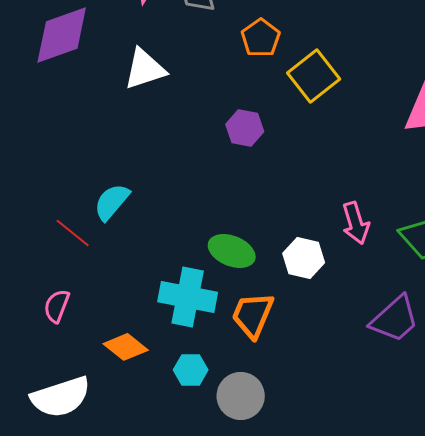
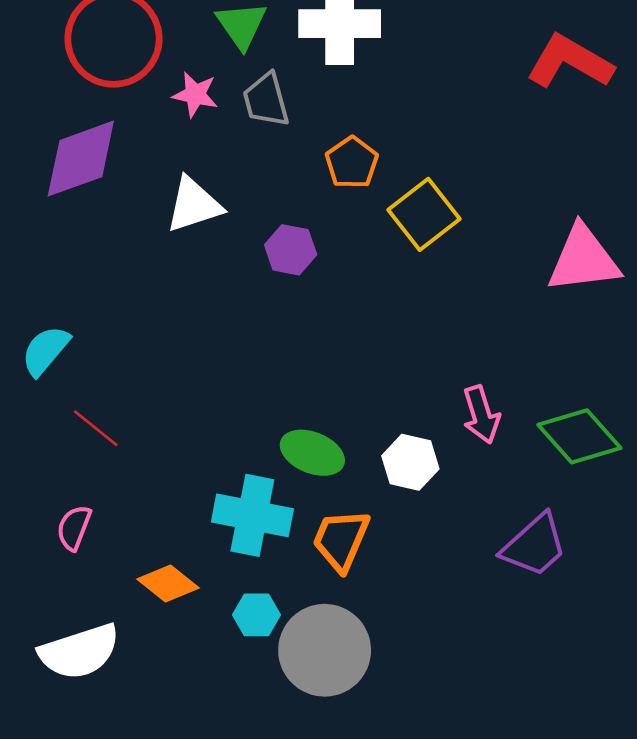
purple hexagon: (245, 128) -> (291, 250), moved
cyan semicircle: (112, 202) -> (45, 351), moved
gray circle: (241, 396) -> (325, 650), size x1.4

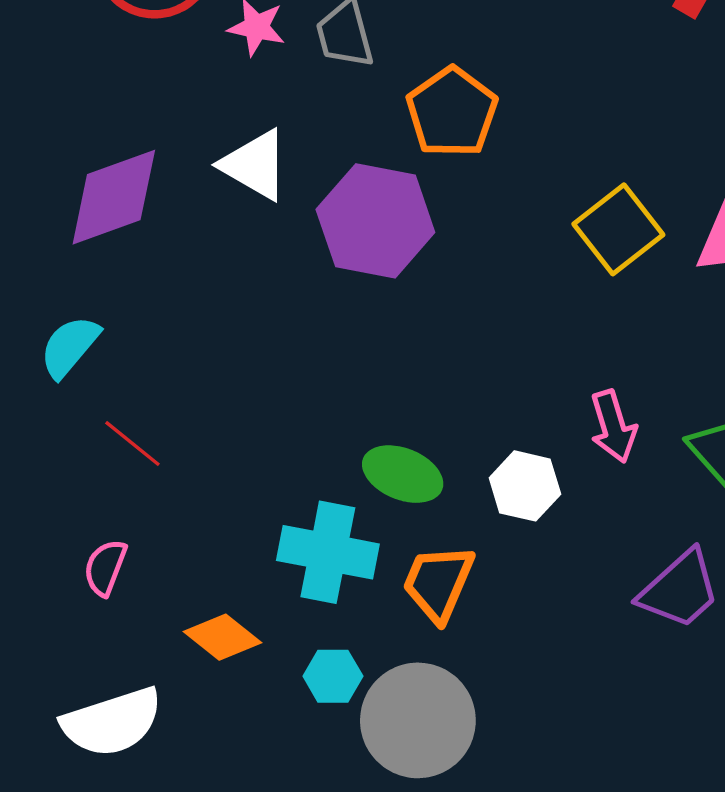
purple diamond: (81, 159) -> (114, 197), moved
orange pentagon: (352, 163) -> (452, 112), size x1.4
white triangle: (194, 205) -> (255, 165), turned 48
yellow square: (424, 214) -> (618, 229), moved
purple hexagon: (291, 250) -> (375, 221), size x1.8

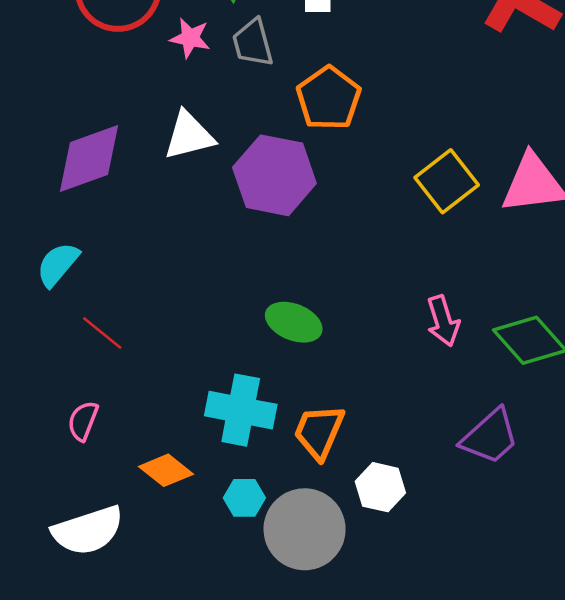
white triangle: (255, 165) -> (189, 136), turned -44
green ellipse: (403, 474) -> (294, 322), moved
white hexagon: (525, 486) -> (380, 487), moved

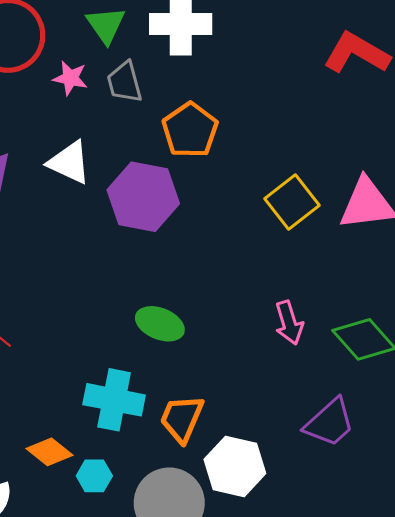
white triangle: (189, 136) -> (69, 162), turned 39
white hexagon: (380, 487) -> (235, 466), size x1.4
cyan hexagon: (244, 498) -> (94, 476), moved

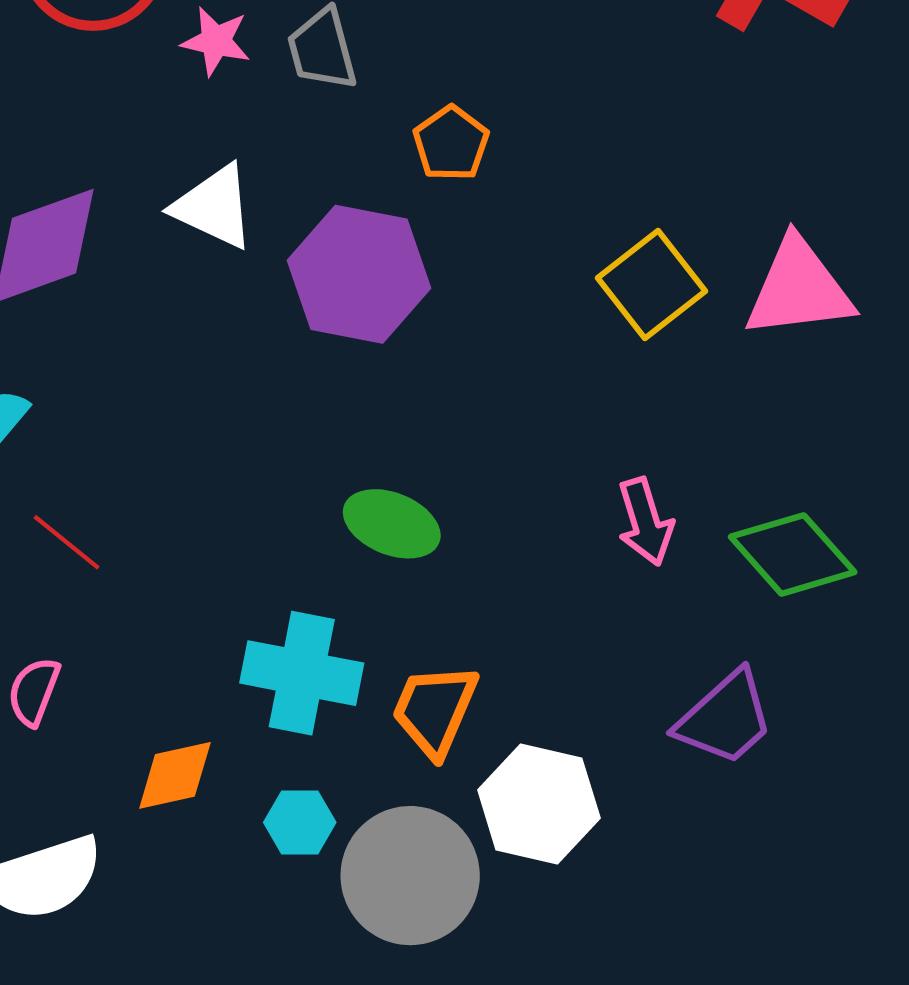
orange pentagon: (190, 130) -> (451, 143), size x0.7
orange diamond: (50, 452) -> (175, 775), turned -51
cyan hexagon: (94, 476) -> (300, 822), moved

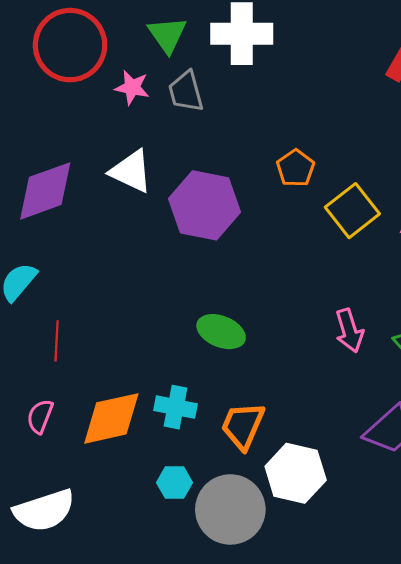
orange pentagon: (451, 143) -> (296, 168), moved
red line: (67, 542) -> (57, 341), turned 54
cyan cross: (302, 673) -> (176, 407), size x0.7
orange diamond: (175, 775) -> (111, 418), moved, size x1.5

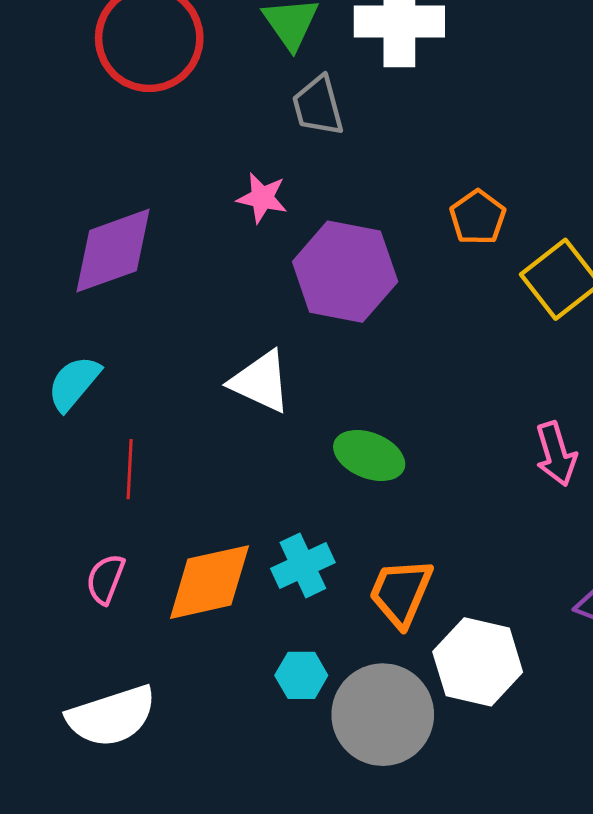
pink star: (132, 87) -> (262, 198), moved
white triangle: (131, 171) -> (261, 382), moved
cyan cross: (176, 407) -> (303, 565), turned -36

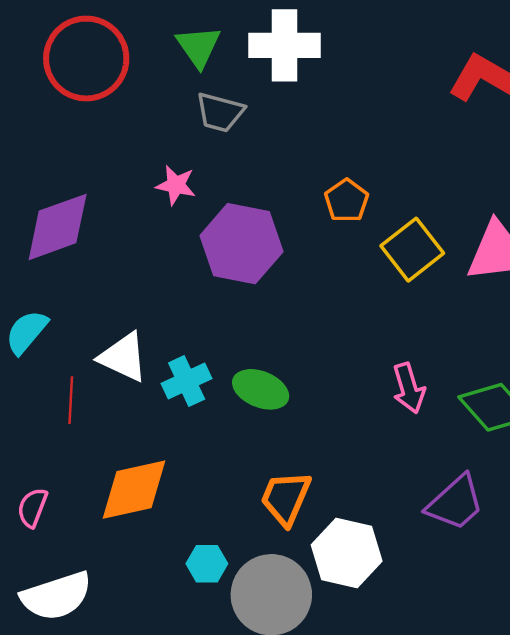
gray trapezoid: (318, 106) -> (220, 112), turned -60
white triangle: (261, 382) -> (123, 357), moved
cyan cross: (303, 565) -> (187, 381), moved
pink semicircle: (105, 579) -> (32, 508), moved

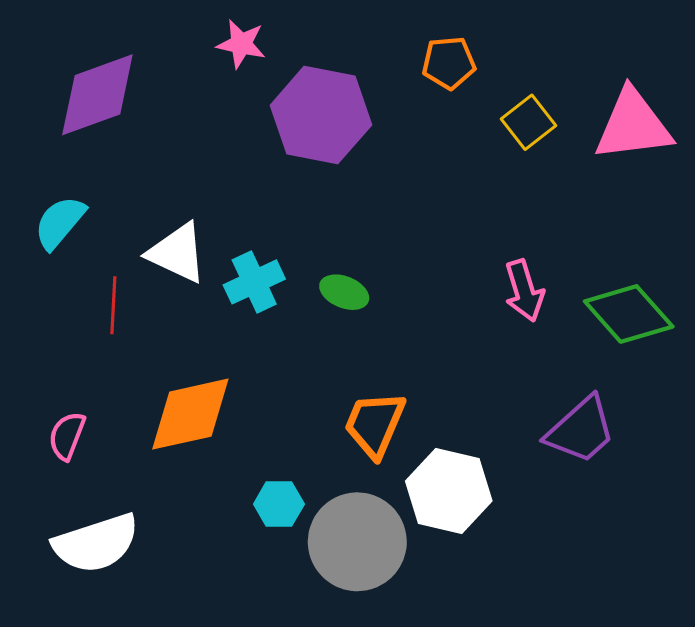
orange pentagon: (347, 201) -> (449, 63), turned 30
yellow square: (412, 250) -> (529, 122), size x0.7
green ellipse: (261, 389) -> (344, 292), size x0.7

